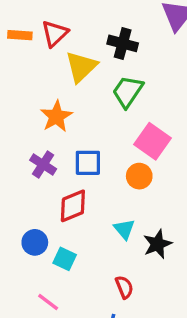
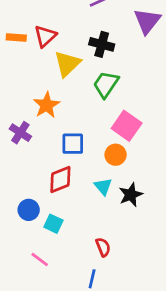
purple cross: (43, 164) -> (20, 133), moved
cyan triangle: (124, 229) -> (103, 186), moved
black star: (157, 244) -> (131, 195), moved

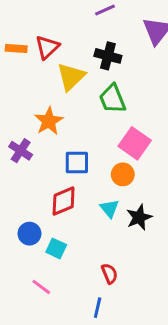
green trapezoid: (106, 84) -> (112, 99), turned -56

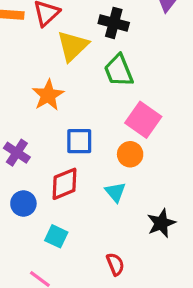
purple cross: (21, 151) -> (17, 153), moved
black star: (139, 217) -> (161, 223), moved
blue circle: (29, 234) -> (23, 203), moved

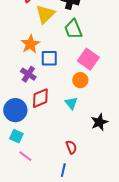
blue square: (79, 141) -> (49, 58), moved
purple cross: (17, 153) -> (28, 74), moved
blue circle: (23, 203) -> (15, 110), size x1.5
cyan square: (56, 236) -> (16, 136), moved

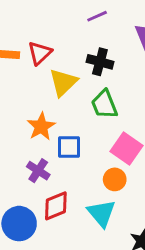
cyan triangle: (71, 103) -> (101, 213), size x1.5

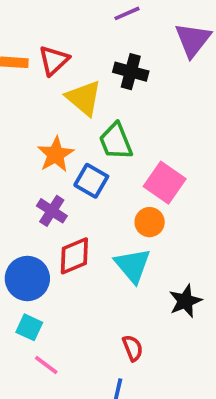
yellow triangle: (63, 82) -> (84, 98), turned -36
green trapezoid: (104, 104) -> (116, 141), moved
blue square: (69, 147) -> (91, 181), turned 30

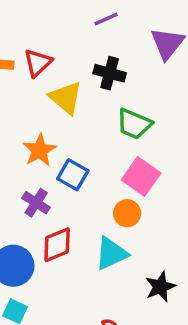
green trapezoid: (116, 141) -> (134, 124), moved, turned -45
cyan triangle: (133, 265) -> (111, 253), turned 45

